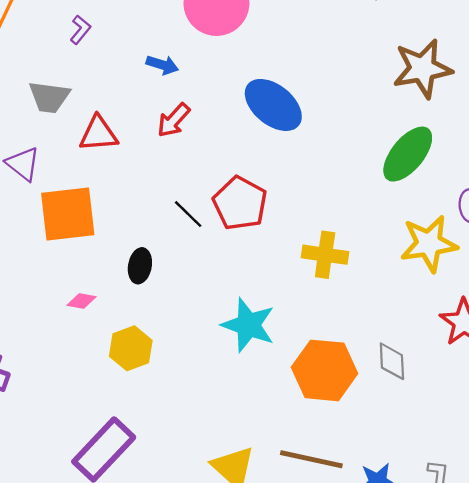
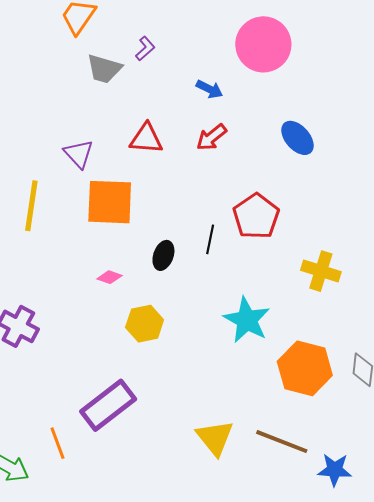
gray trapezoid: (49, 97) -> (104, 69), moved
blue ellipse: (273, 105) -> (297, 138), size x0.7
black line: (188, 214) -> (210, 239), moved, turned 48

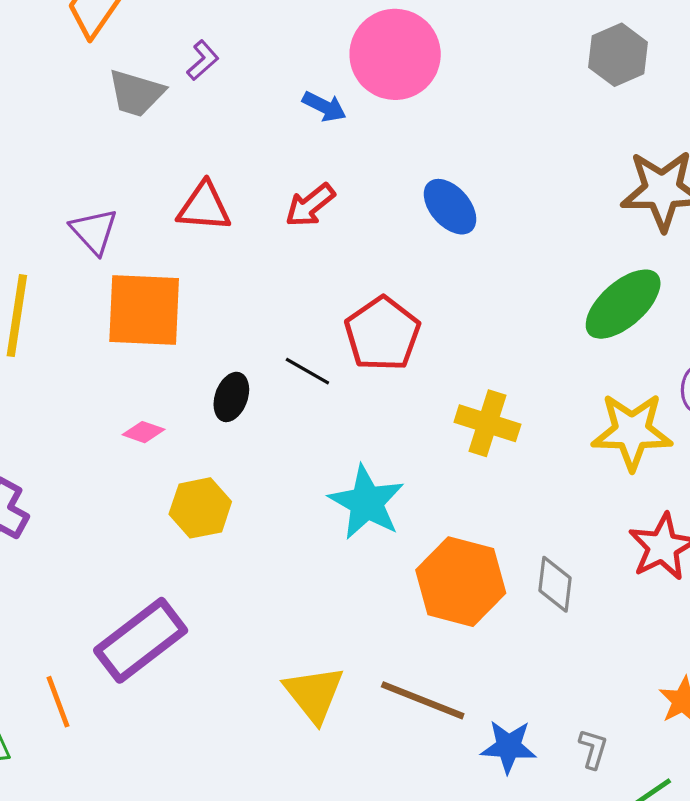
blue arrow: (209, 89) -> (324, 107), moved
black line: (210, 239) -> (307, 371), turned -72

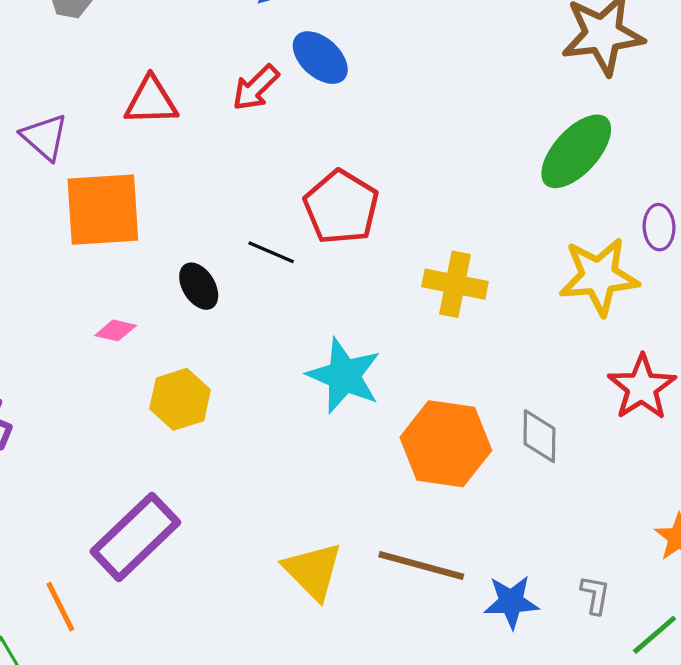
blue ellipse: (450, 207) -> (320, 58), moved
black ellipse: (231, 397) -> (199, 286), turned -45

